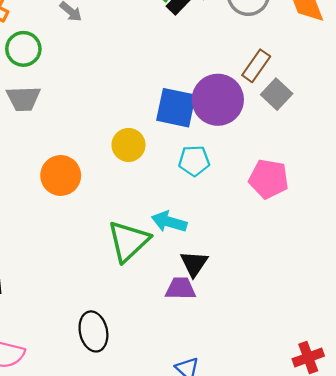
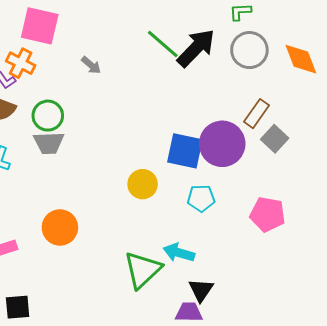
green circle: (23, 49) -> (48, 116), moved
orange circle: (61, 175) -> (60, 227), moved

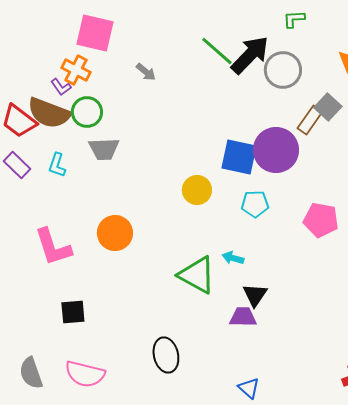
gray circle: (249, 50) -> (283, 70), moved
green circle: (48, 116) -> (87, 112), moved
gray square: (275, 139) -> (328, 107), moved
cyan arrow: (179, 253) -> (233, 258), size x0.7
green triangle: (143, 270) -> (197, 275), turned -48

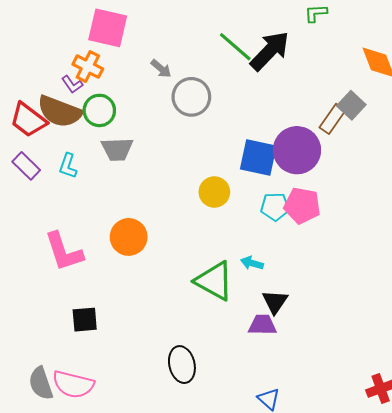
gray circle: (283, 70) -> (191, 97), moved
pink pentagon: (321, 220) -> (302, 206), moved
pink semicircle: (85, 374) -> (73, 384), moved

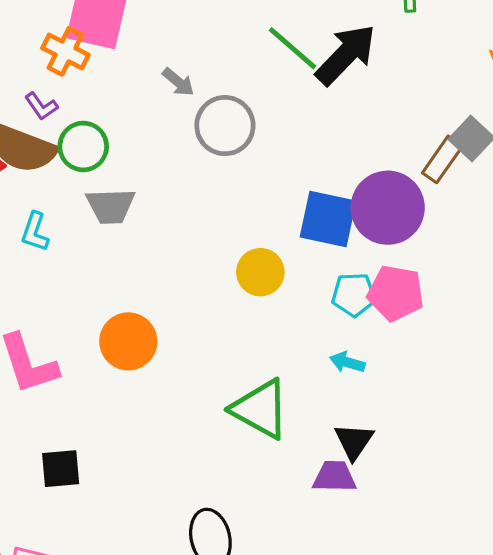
orange cross: (88, 67) -> (65, 51), moved
cyan arrow: (252, 263) -> (347, 362), moved

